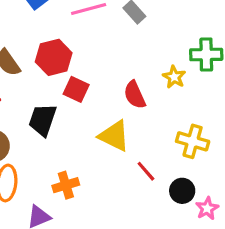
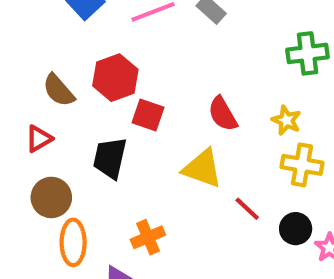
yellow star: (174, 77) -> (286, 120), moved

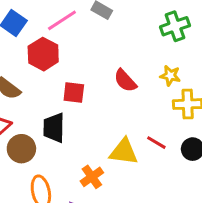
red hexagon: (115, 78) -> (43, 54), moved
yellow triangle: (202, 168) -> (124, 152), moved
brown circle: (51, 197) -> (21, 149), moved

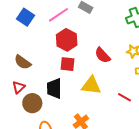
red hexagon: (43, 54) -> (67, 40), moved
yellow triangle: (124, 152) -> (91, 86), moved

